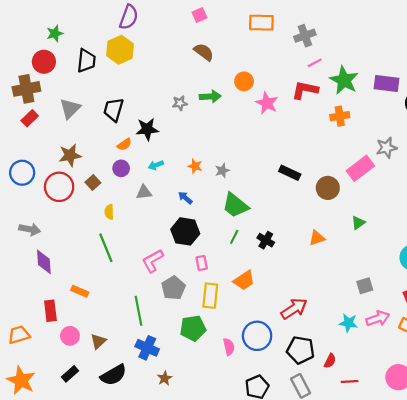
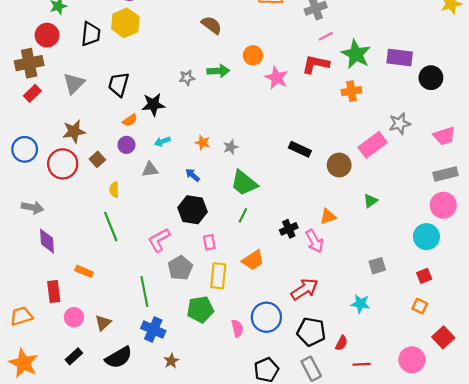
black cross: (266, 240) -> (289, 229), moved, turned 35
pink arrow: (378, 318) -> (315, 241), moved, turned 80

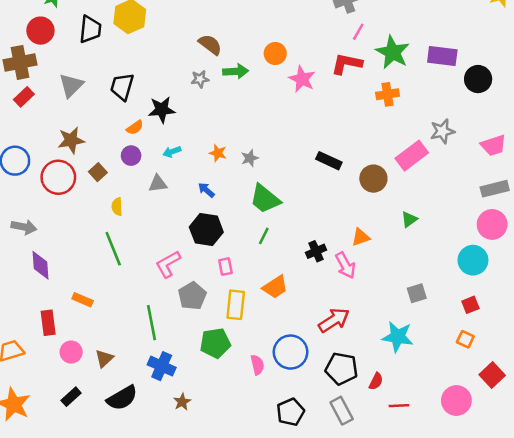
brown semicircle: (212, 25) -> (210, 45), moved
pink line: (326, 36) -> (358, 32), turned -32
cyan star: (360, 304) -> (398, 337), size x1.4

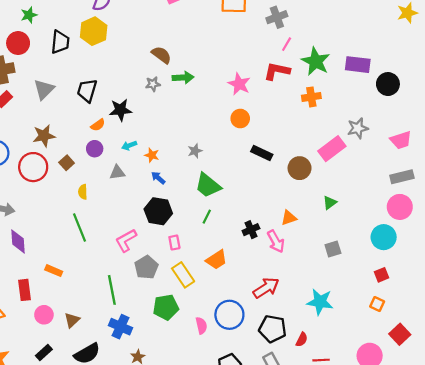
orange circle: (275, 54) -> (240, 119), moved
orange star: (218, 153) -> (152, 155), moved
gray square: (417, 293) -> (333, 249), moved
yellow rectangle: (236, 305) -> (183, 275), turned -40

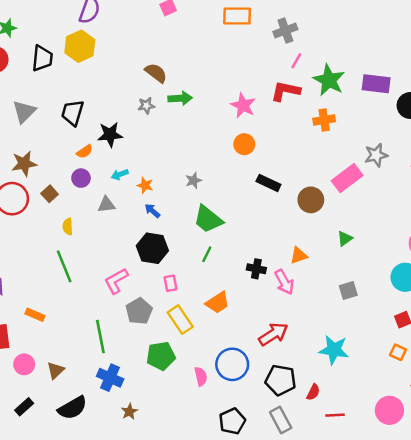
black cross: (251, 230) -> (256, 269), turned 35

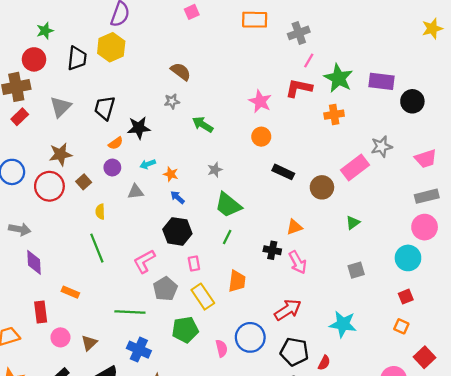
green arrow: (180, 98) -> (203, 124), moved, turned -145
orange triangle: (299, 255) -> (294, 227), moved
orange trapezoid: (218, 303) -> (237, 281), turned -50
green line: (100, 337) -> (130, 312), turned -76

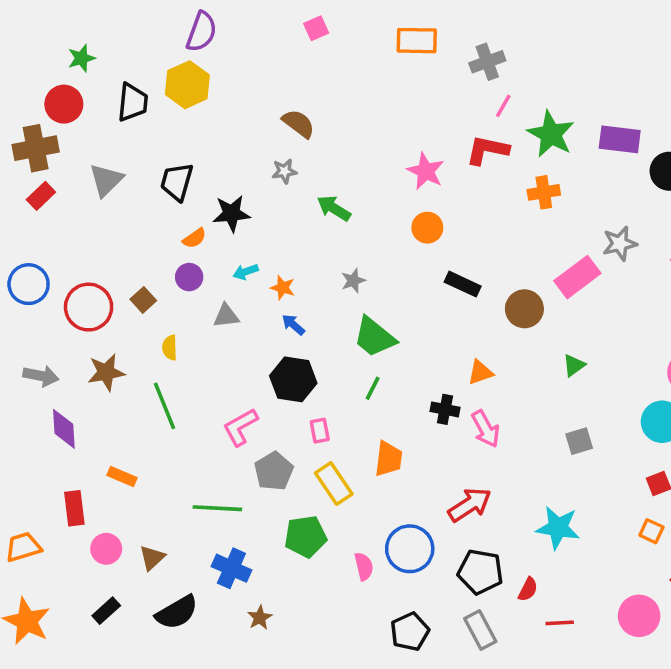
brown star: (60, 154) -> (106, 372), moved

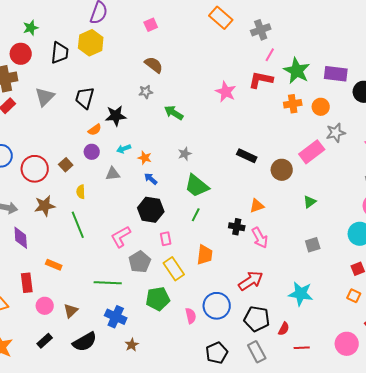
pink square: (316, 28) -> (151, 25), moved
orange rectangle: (417, 41) -> (221, 18), turned 40
orange circle: (427, 228) -> (321, 107), moved

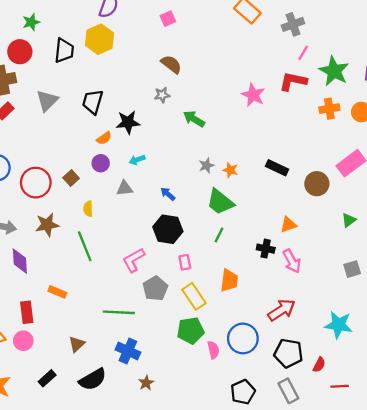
orange star: (145, 158) -> (230, 170), moved
green pentagon: (158, 299) -> (191, 331), moved
pink circle: (45, 306) -> (23, 341), moved

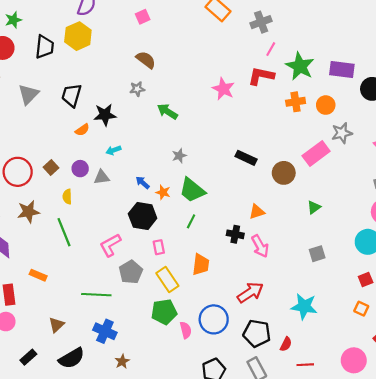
purple circle: (101, 163) -> (80, 169), moved
orange star: (230, 170) -> (163, 192), moved

